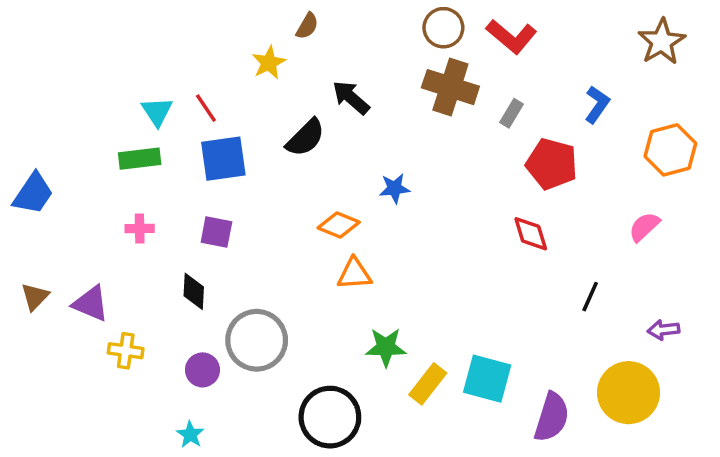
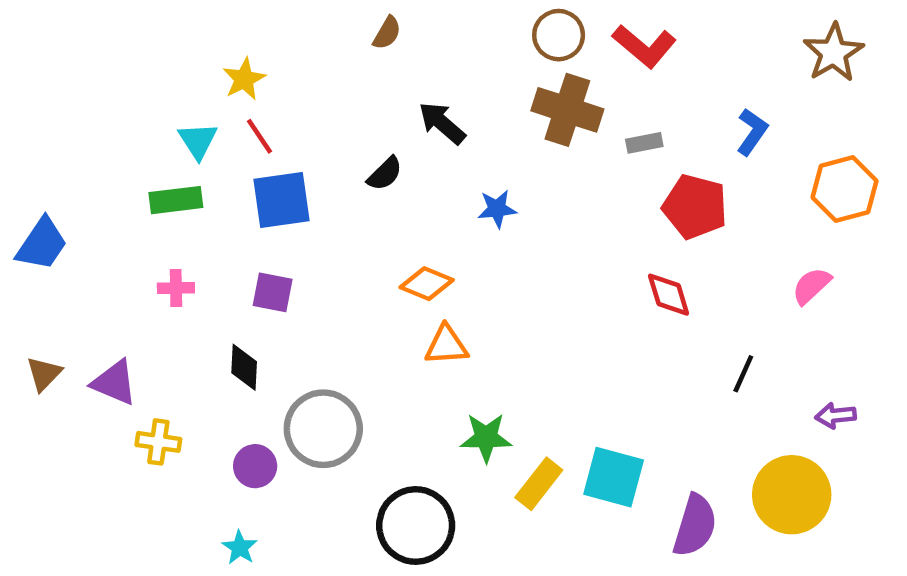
yellow star: (269, 63) -> (244, 79), moved
gray rectangle: (512, 113) -> (644, 143), turned 48
black semicircle: (305, 138) -> (385, 174), size x0.7
blue star: (395, 188) -> (497, 209), moved

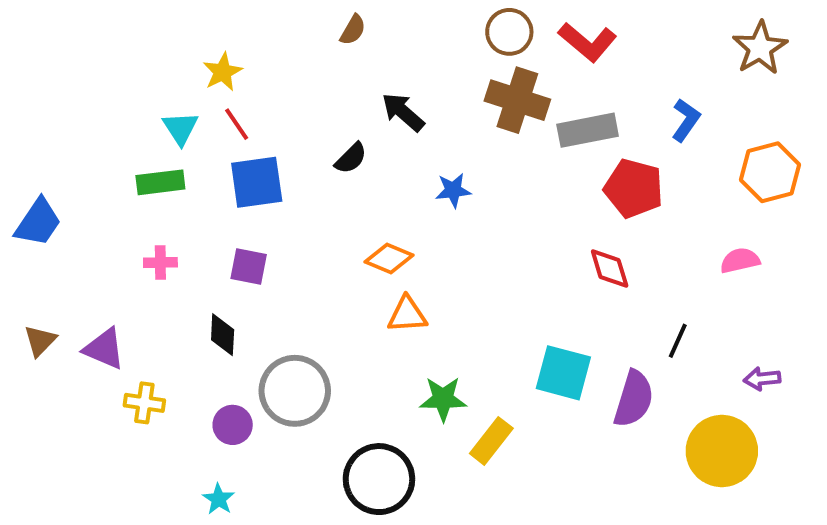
gray rectangle: (644, 143) -> (588, 130), size x1.8
pink semicircle: (811, 286) -> (740, 260), turned 30
cyan square: (614, 477) -> (563, 373), moved
purple semicircle: (695, 526) -> (634, 399), moved

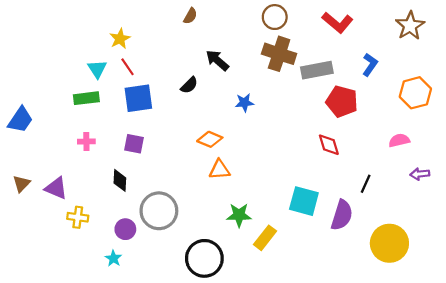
red L-shape: (588, 42) -> (337, 22), moved
purple arrow: (762, 379) -> (420, 174), moved
cyan star: (219, 499) -> (113, 258), moved

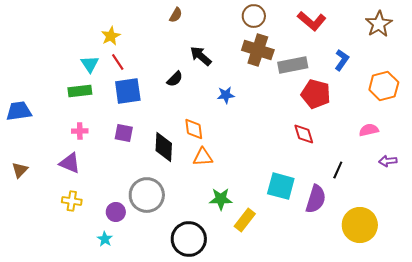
blue trapezoid: (20, 120) -> (19, 111), turned -132
orange diamond: (210, 139) -> (194, 129), turned 60
black diamond: (120, 180) -> (164, 147), moved, size x1.4
purple triangle: (56, 188) -> (70, 163), moved

